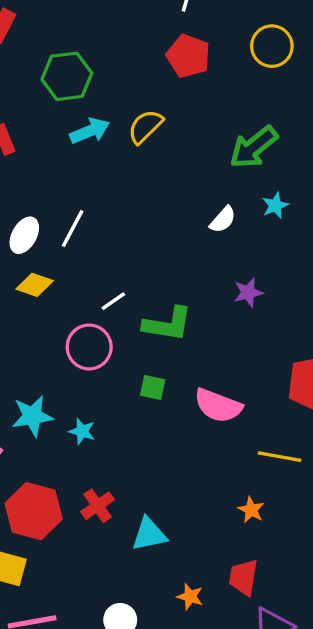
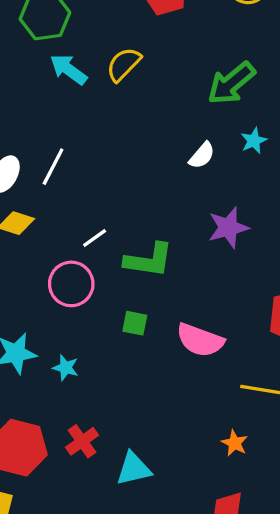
cyan arrow: (90, 131) -> (69, 70), turned -120
purple star: (248, 293) -> (228, 227), size x1.4

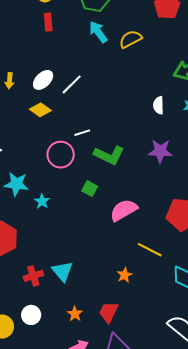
white semicircle: (202, 155) -> (158, 105), turned 120
pink semicircle: (200, 340) -> (124, 210), turned 112
red cross: (82, 441) -> (33, 276), moved
cyan triangle: (134, 469) -> (62, 271), turned 45

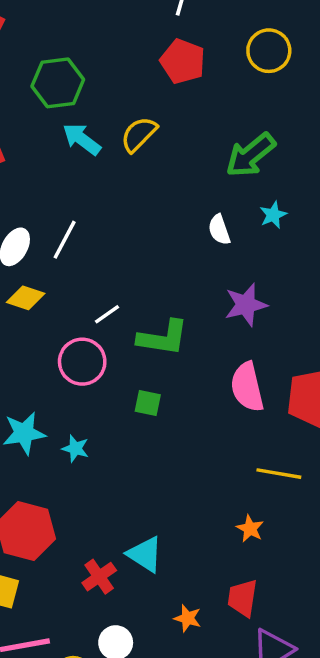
pink semicircle: (124, 210) -> (247, 387), moved, turned -56

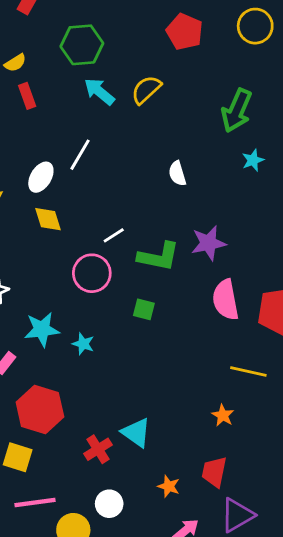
green arrow: (251, 155) -> (237, 111), turned -30
white semicircle: (219, 230) -> (177, 173), moved
white line: (65, 240) -> (80, 155), moved
yellow diamond: (26, 298) -> (48, 219), turned 52
purple star: (246, 305) -> (208, 243), moved

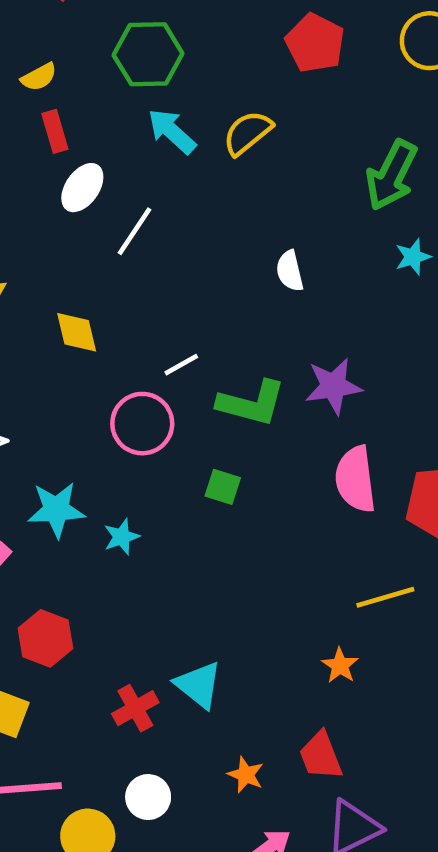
white ellipse: (41, 177) -> (82, 188), moved
cyan star: (83, 344) -> (122, 537), turned 30
yellow line: (248, 372) -> (385, 597), turned -32
red hexagon: (40, 409) -> (45, 638), size x0.7
red trapezoid: (214, 472) -> (321, 756), turned -36

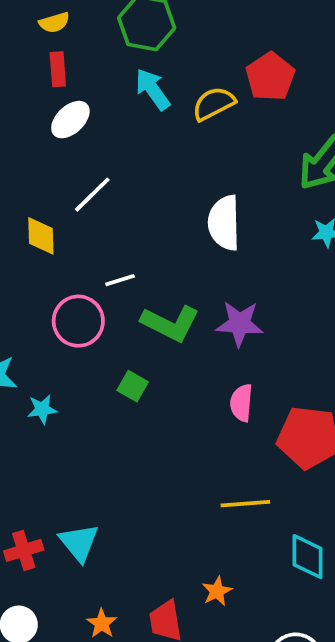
red pentagon: (315, 43) -> (270, 77), moved
white line: (135, 231) -> (92, 195), moved
white semicircle: (290, 271) -> (224, 223), size x1.6
pink semicircle: (355, 479) -> (241, 403), size x0.7
orange star: (340, 666) -> (217, 591), moved

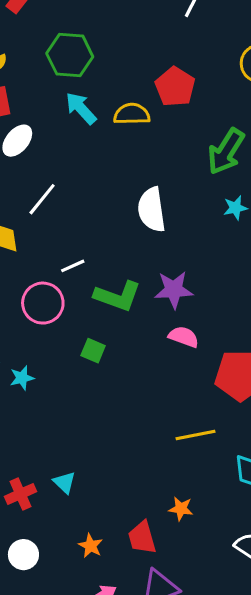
yellow semicircle: (214, 104) -> (132, 114), turned 33
pink semicircle: (241, 403) -> (184, 337), moved, turned 112
cyan triangle: (79, 543) -> (64, 482), size x0.7
orange star: (217, 591) -> (181, 509), turned -30

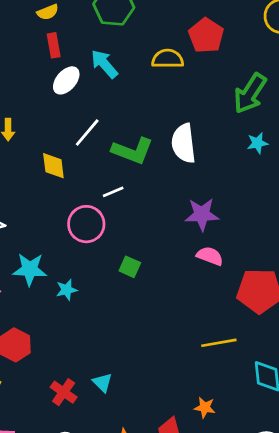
cyan arrow: (81, 108) -> (104, 64), moved
green L-shape: (118, 296) -> (132, 151), moved
red cross: (20, 494) -> (64, 392), turned -32

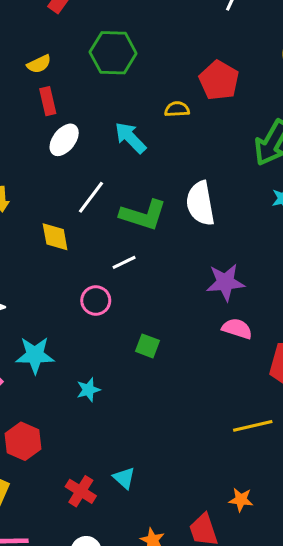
yellow semicircle: (168, 59) -> (177, 109), size x0.7
cyan arrow: (104, 64) -> (130, 138), moved
pink circle: (86, 224) -> (96, 301), size x0.7
cyan star: (67, 290) -> (88, 390), moved

